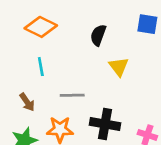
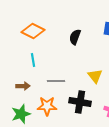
yellow triangle: (119, 67) -> (95, 76), moved
brown arrow: (27, 102) -> (23, 86), turned -56

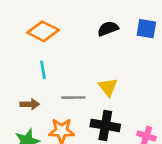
black semicircle: (75, 37) -> (108, 29), moved, turned 49
yellow triangle: (95, 76) -> (108, 87), moved

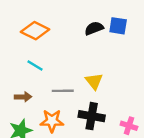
blue square: (146, 29) -> (118, 26), moved
cyan line: (43, 70) -> (35, 66), turned -49

